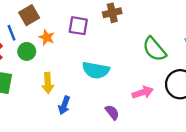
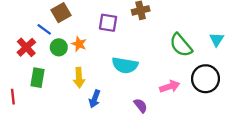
blue line: (12, 33) -> (44, 29), turned -32
orange star: (47, 37) -> (79, 44), moved

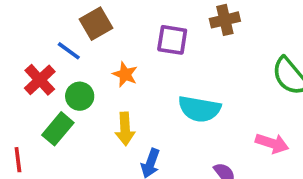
green circle: (59, 47) -> (80, 96), moved
green rectangle: (38, 78) -> (58, 129), turned 30
pink arrow: (170, 87) -> (272, 143), turned 36

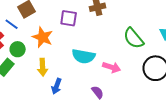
orange star: (125, 74) -> (43, 37), size x1.5
pink arrow: (272, 143) -> (112, 67), moved

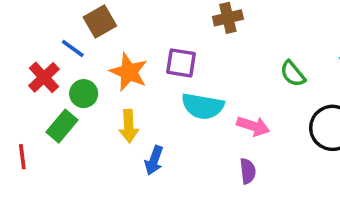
purple square: (69, 18) -> (181, 63), moved
green semicircle: (134, 38) -> (293, 74), size x0.7
purple semicircle: (98, 92) -> (248, 171), moved, turned 32

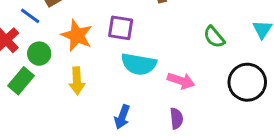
blue arrow: (154, 160) -> (122, 117), moved

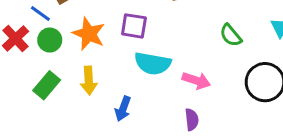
green circle: (39, 54) -> (50, 40), moved
green rectangle: (21, 81) -> (47, 85), moved
blue arrow: (122, 117) -> (123, 109), moved

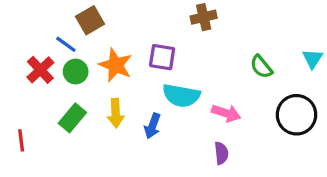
blue arrow: (123, 109) -> (152, 126), moved

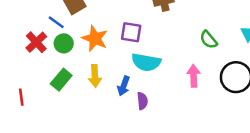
pink arrow: (226, 113) -> (194, 76), moved, turned -110
purple semicircle: (221, 153) -> (142, 101), moved

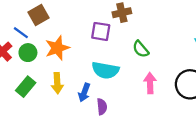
purple square: (131, 32) -> (101, 31), moved
orange star: (95, 38) -> (57, 48), turned 30
green semicircle: (209, 40) -> (141, 49), moved

